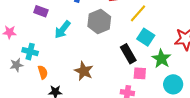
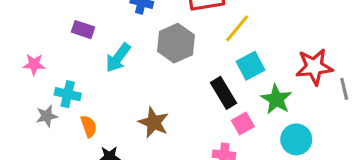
cyan square: (146, 37) -> (251, 66), turned 30
pink square: (140, 73) -> (243, 124), turned -32

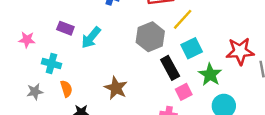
purple rectangle: (83, 30) -> (65, 28), moved
gray hexagon: (176, 43) -> (150, 37), moved
gray star: (47, 116) -> (35, 92), moved

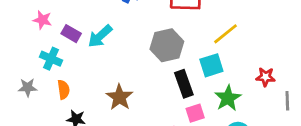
yellow line: (183, 19) -> (225, 34), moved
purple rectangle: (65, 28) -> (71, 34), moved
pink star: (27, 40) -> (42, 20), moved
red star: (240, 51) -> (265, 77), size x0.6

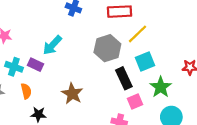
purple rectangle: (71, 34) -> (35, 65), moved
yellow line: (225, 34) -> (137, 34), moved

